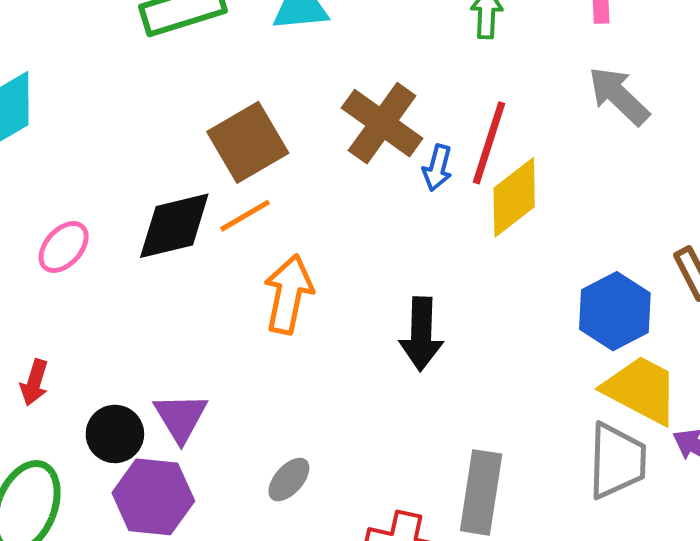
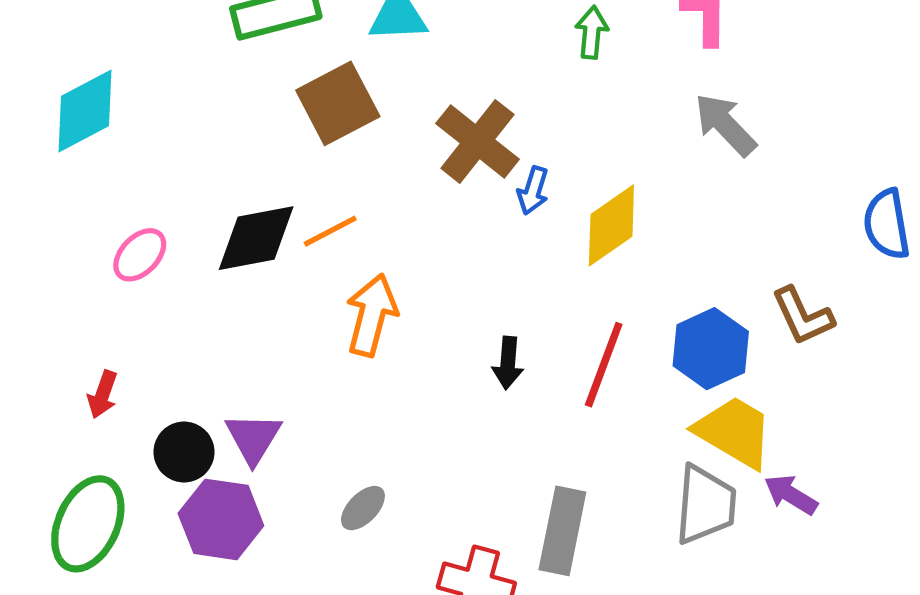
brown square: (248, 142) -> (338, 103), moved
red line: (489, 143) -> (604, 365), moved
black arrow: (421, 334) -> (508, 363), size x0.7

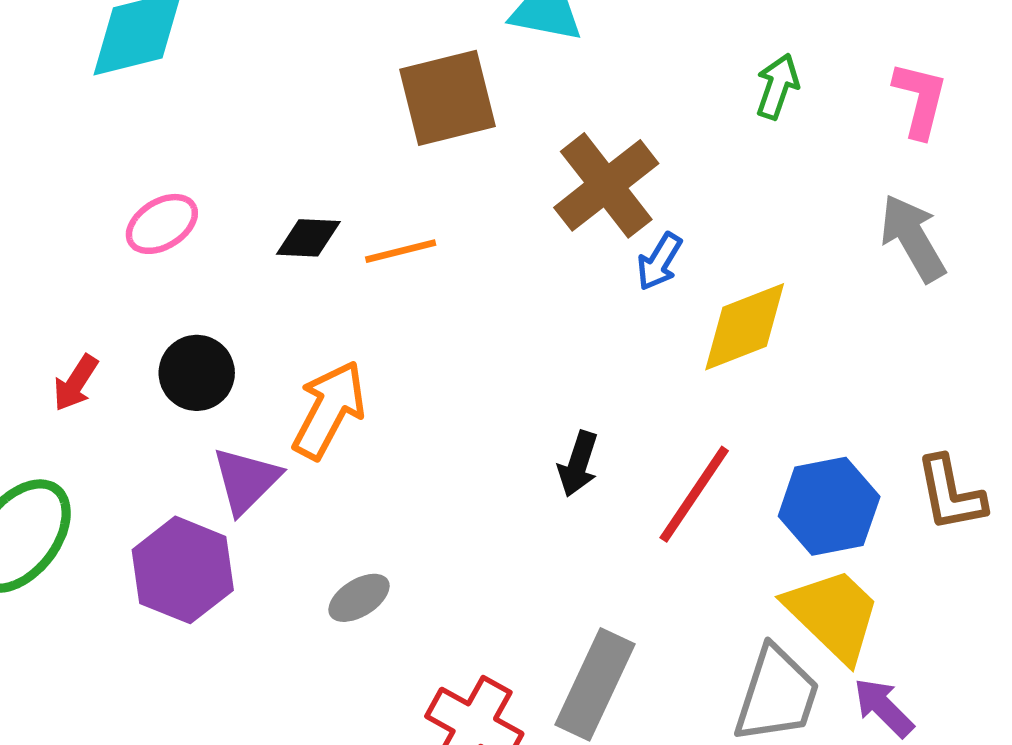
black diamond: (256, 238) -> (308, 238), size x0.6
orange arrow: (372, 315) -> (329, 410), moved
black circle: (184, 452) -> (197, 373), moved

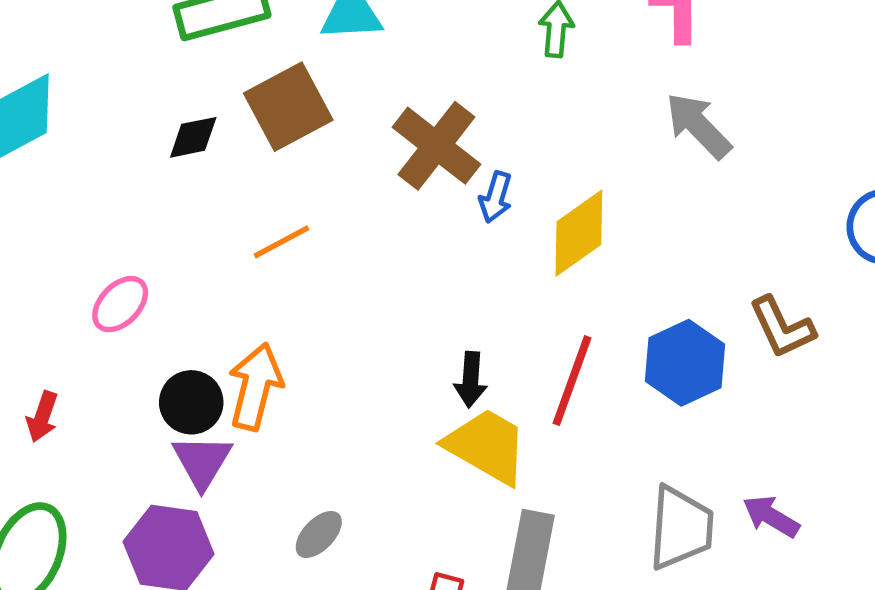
pink ellipse: (162, 224) -> (120, 304), moved
black diamond: (308, 238) -> (193, 137), moved
black circle: (197, 373) -> (191, 402), moved
yellow trapezoid: (833, 614) -> (487, 446), moved

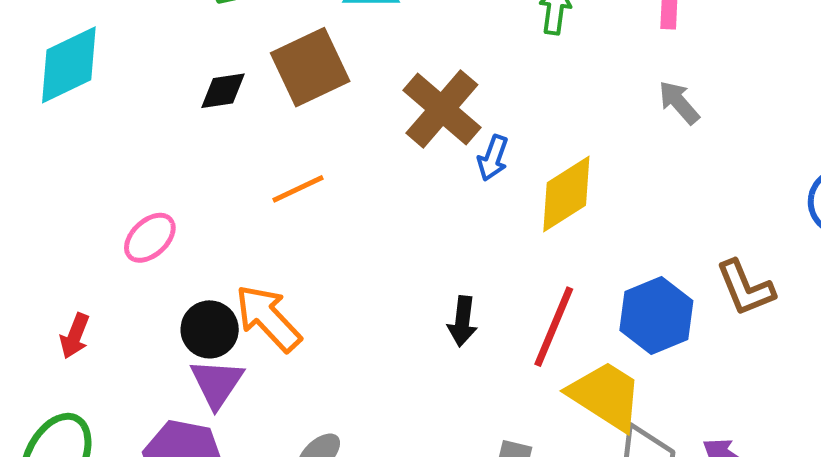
gray arrow: (698, 126) -> (679, 102), size x0.7
orange arrow: (255, 387) -> (268, 318), turned -60
yellow trapezoid: (487, 446) -> (606, 396), moved

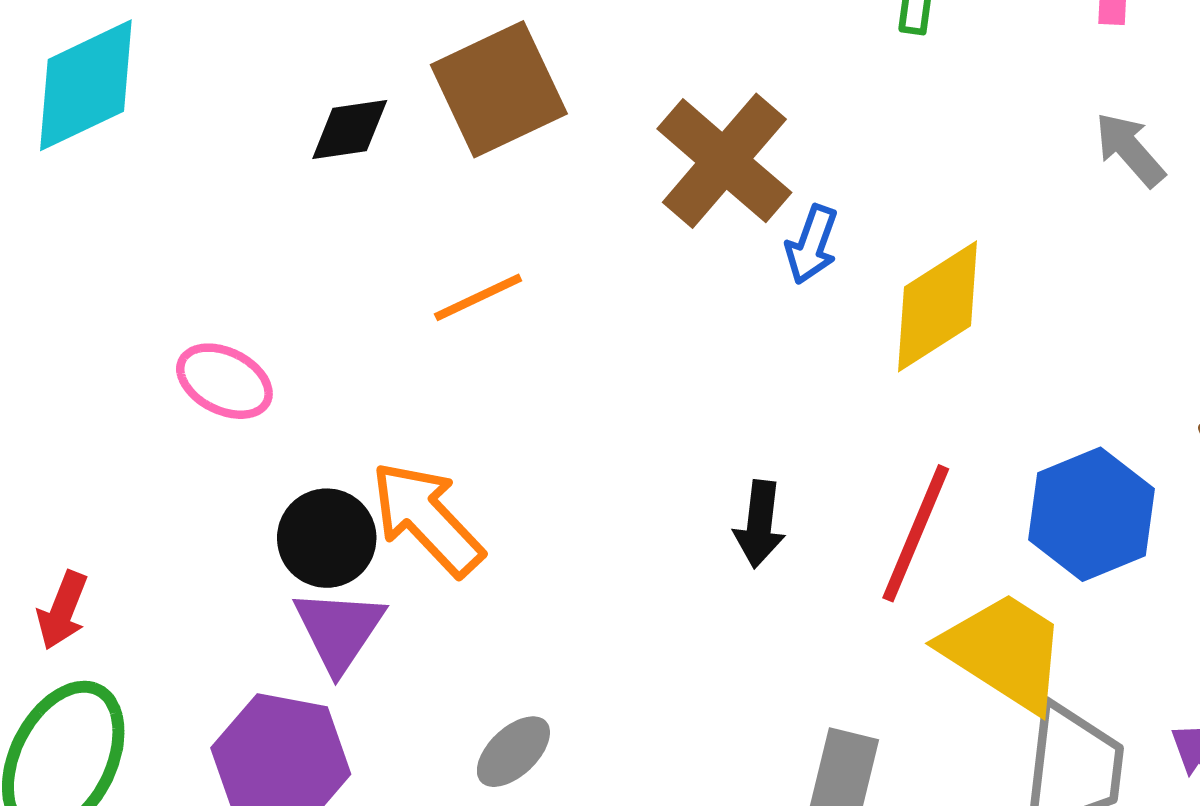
pink ellipse: (150, 238) -> (224, 381), turned 70
red arrow: (75, 336) -> (62, 610), moved

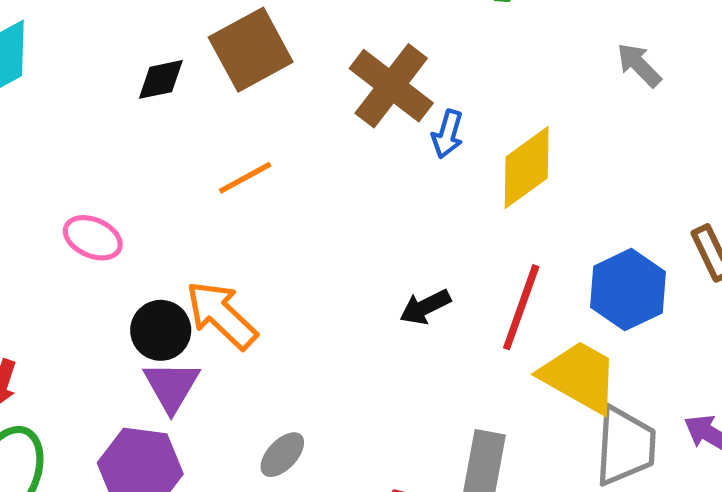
black arrow: (760, 524) -> (425, 307), turned 60

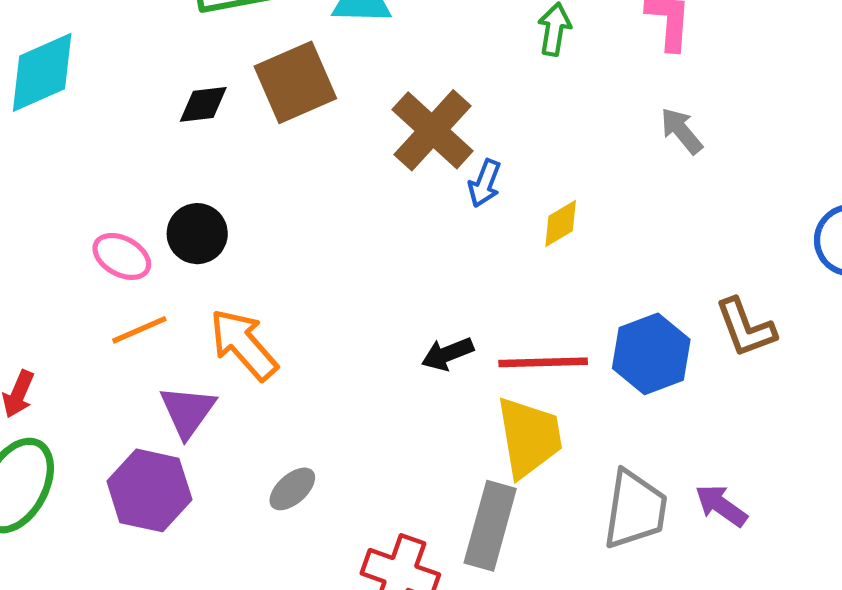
yellow diamond: (527, 168) -> (561, 223), size x0.6
orange line: (245, 178) -> (139, 330), moved
red line: (521, 307) -> (543, 362), turned 64
black circle: (161, 330) -> (197, 234), moved
yellow trapezoid: (579, 376) -> (529, 437), moved, turned 46

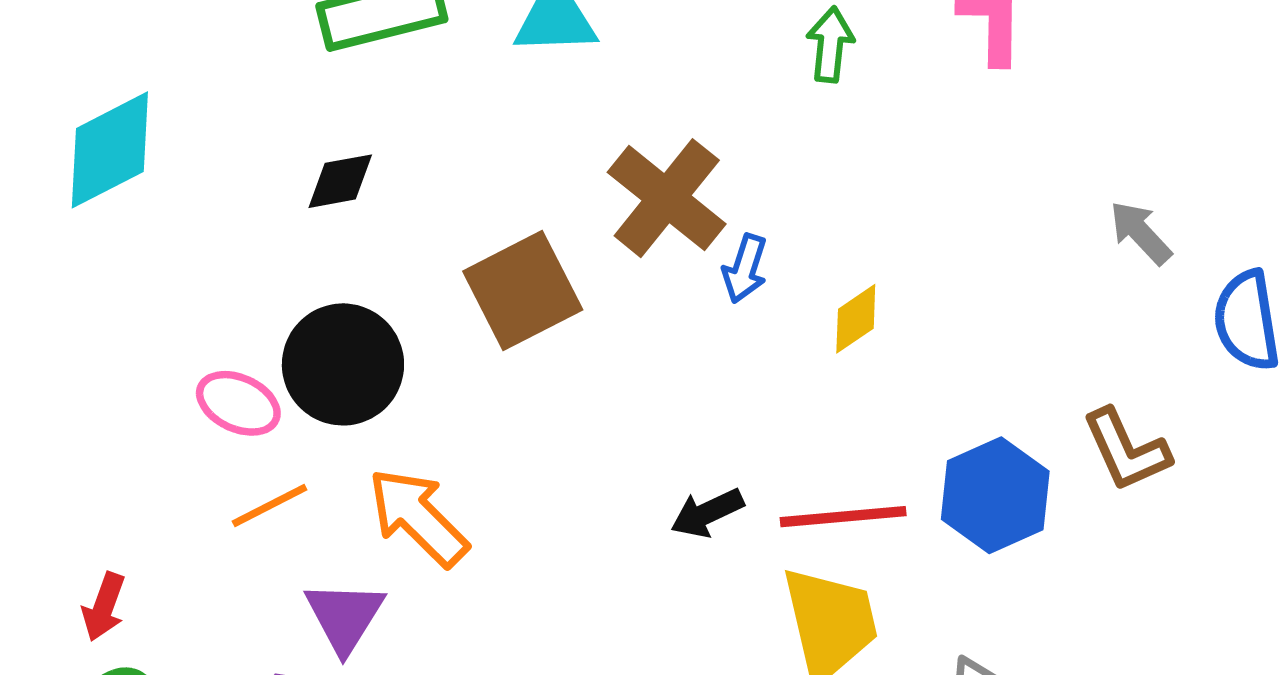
brown square: (295, 82) -> (523, 290), moved
gray arrow: (681, 131) -> (1141, 233), moved
black circle: (197, 234) -> (343, 364), size x1.4

